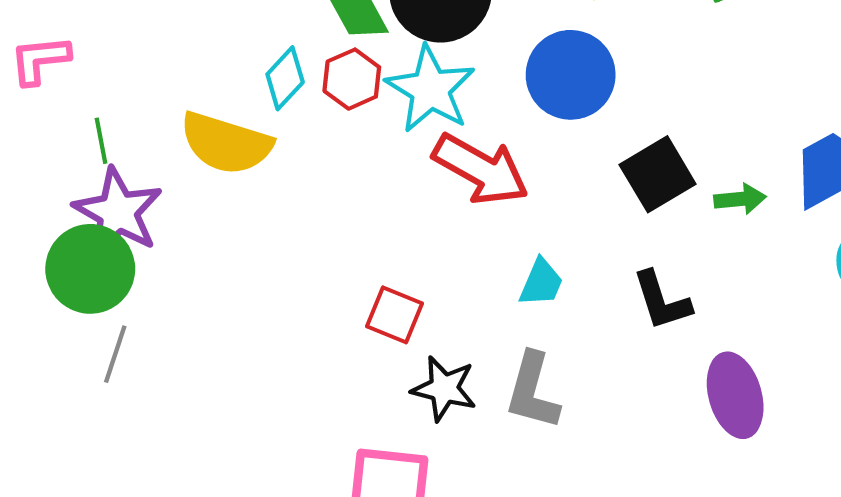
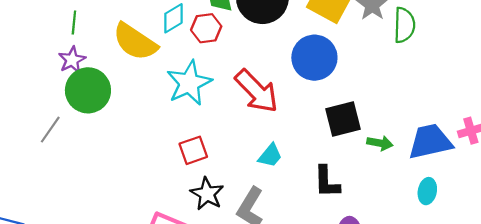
cyan star: (430, 89) -> (189, 83), moved
purple star: (118, 212) -> (72, 60), size x0.6
green circle: (90, 269) -> (88, 90), moved
red square: (395, 315) -> (193, 150), turned 32

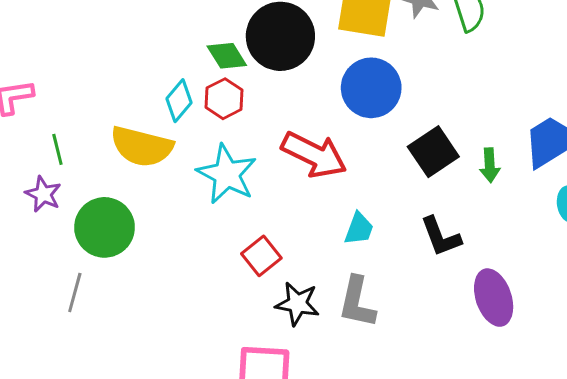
purple star: (72, 60) -> (43, 194), moved
green arrow: (380, 143) -> (490, 165), turned 95

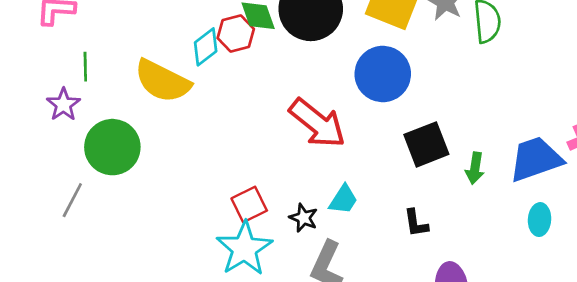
red hexagon: (224, 99) -> (236, 34), moved
cyan star: (227, 174) -> (244, 249), moved
black L-shape: (441, 237) -> (416, 223), size x0.7
black star: (297, 304) -> (304, 218), moved, size x0.7

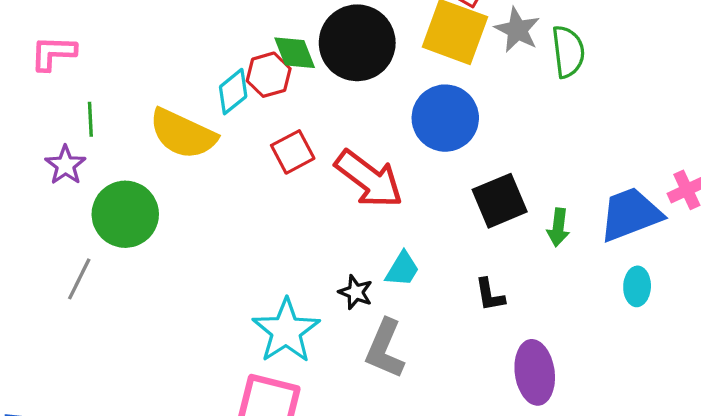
red square: (249, 205) -> (293, 152), moved

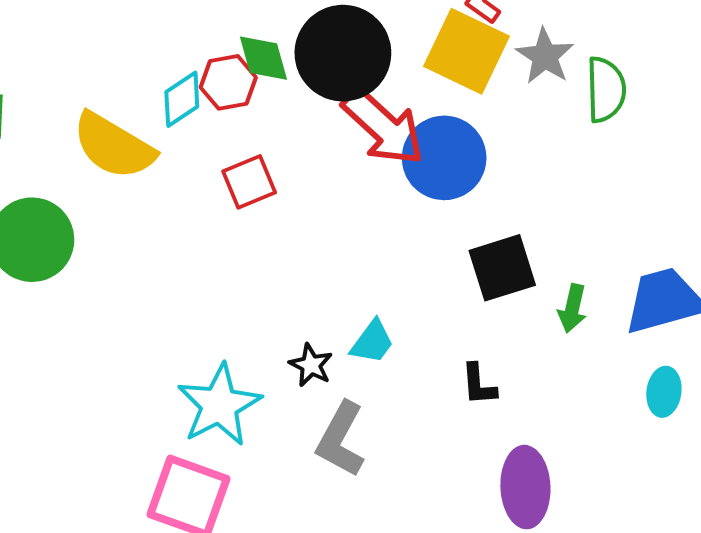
red arrow: (369, 179) -> (383, 127), moved

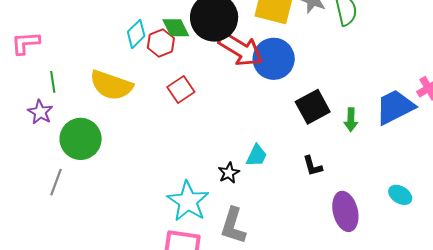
cyan diamond: (182, 99) -> (136, 34), moved
black star: (311, 365) -> (229, 173), turned 30
cyan ellipse: (664, 392) -> (400, 195), moved, turned -55
gray L-shape: (341, 439) -> (233, 226), moved

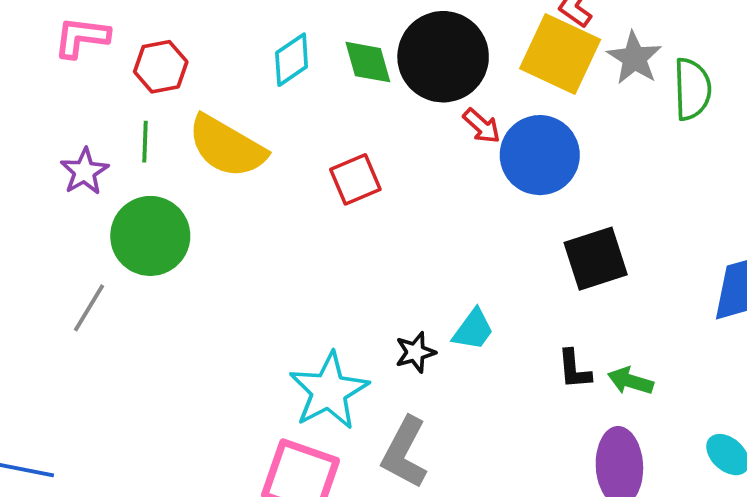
red hexagon: (161, 43) -> (161, 67), moved
red arrow: (241, 49) -> (482, 126), size x0.5
green line: (53, 82) -> (145, 142), moved
green arrow: (351, 120) -> (630, 381), moved, turned 95

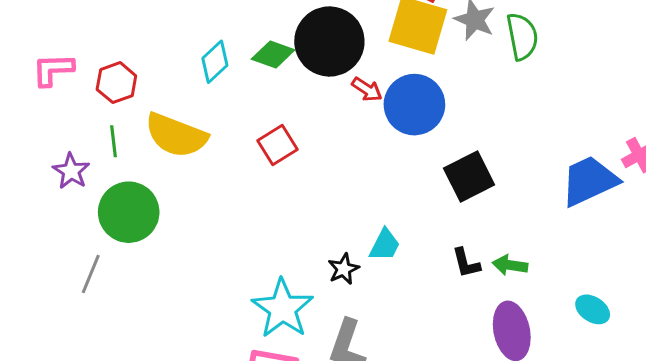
green diamond: (368, 62) -> (273, 54), turned -45

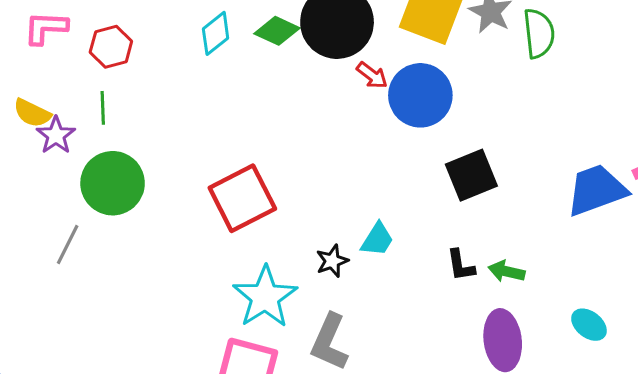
yellow semicircle: (176, 135) -> (32, 113), moved, size x0.6
red square: (277, 145) -> (242, 198), moved, size x1.6

